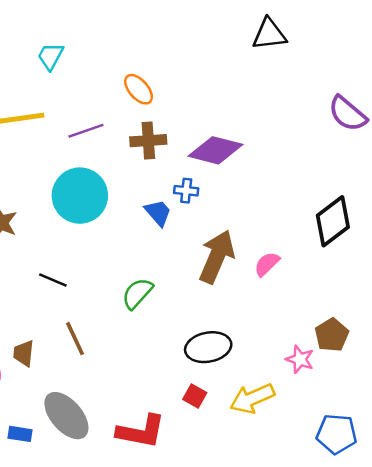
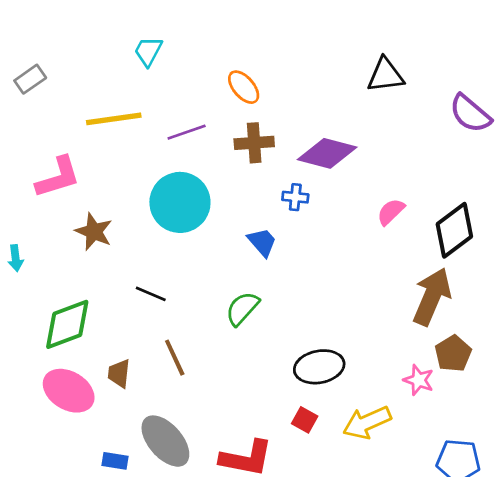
black triangle: (269, 34) -> (385, 75), moved
blue trapezoid: (158, 213) -> (262, 242), moved
brown arrow: (217, 257) -> (432, 297), moved
pink semicircle: (267, 264) -> (391, 212), moved

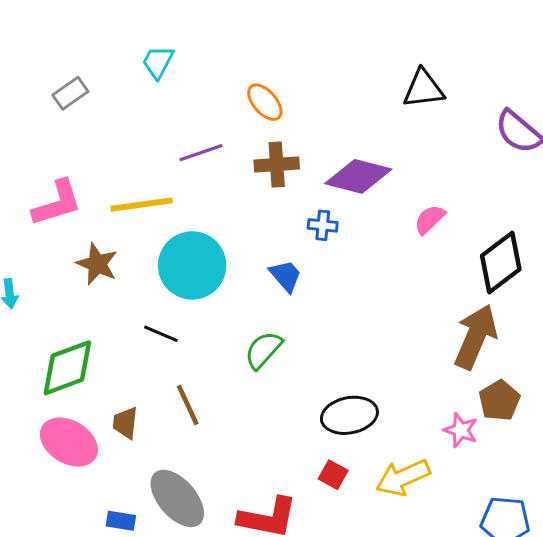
gray rectangle: (30, 79) -> (70, 93), moved
yellow line: (114, 119) -> (142, 205), moved
cyan circle: (180, 202) -> (192, 265), moved
pink semicircle: (391, 212) -> (430, 219), moved

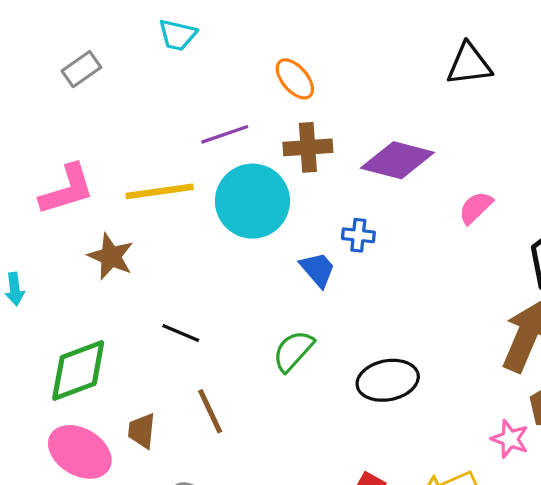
cyan trapezoid: (158, 62) -> (178, 35), turned -105
blue cross: (323, 225) -> (358, 235), moved
cyan circle: (192, 265) -> (252, 201), moved
black ellipse: (349, 415) -> (388, 380), moved

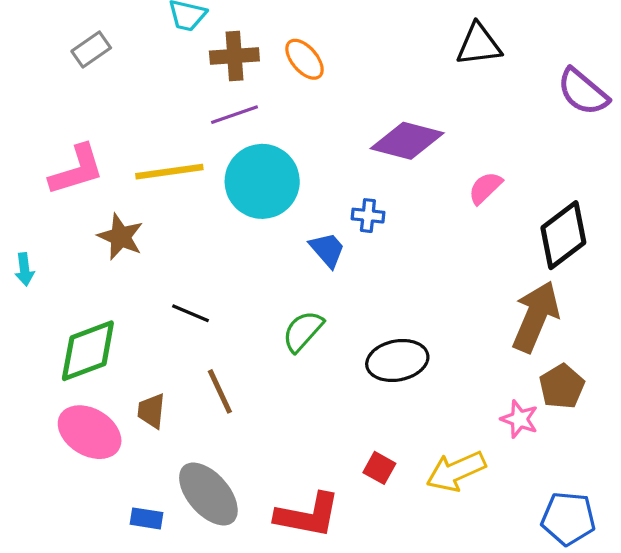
brown cross: (308, 147) -> (234, 56), moved

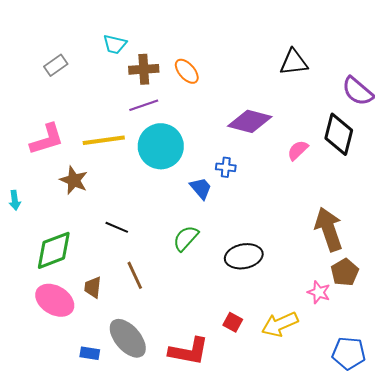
black diamond: (563, 235) -> (339, 134), moved, turned -39
brown arrow: (536, 317) -> (329, 229), turned -42

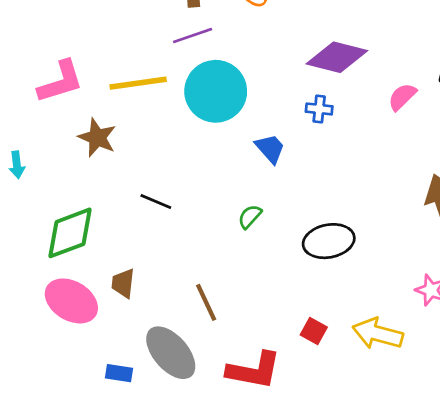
blue cross: (226, 167) -> (319, 109), moved
green semicircle: (186, 238) -> (250, 217), size x0.7
brown line: (135, 275) -> (206, 302), moved
yellow arrow: (280, 324) -> (378, 334), turned 39

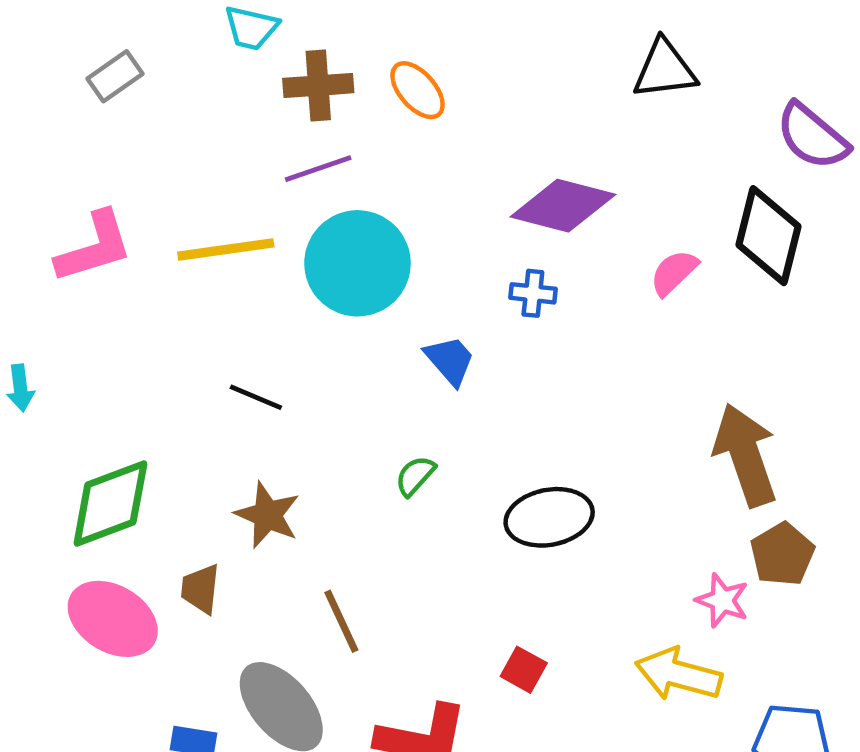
brown star: (97, 138) -> (267, 515), moved
black line: (156, 202) -> (256, 397), moved
yellow arrow: (378, 334) -> (678, 674), moved

